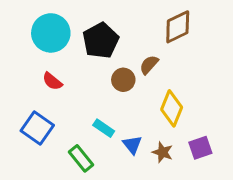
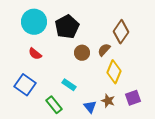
brown diamond: (178, 27) -> (121, 32), moved, turned -30
brown semicircle: (149, 65) -> (104, 50), moved
blue triangle: (132, 145) -> (90, 107), moved

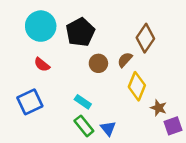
blue square: (25, 85) -> (30, 102), turned 30
purple square: (133, 98) -> (173, 126), moved
brown star: (108, 101) -> (159, 108), moved
green rectangle: (54, 105) -> (84, 126), moved

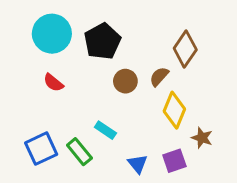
blue square: (30, 102) -> (41, 149), moved
green rectangle: (84, 126) -> (79, 152), moved
purple square: (173, 126) -> (174, 161), moved

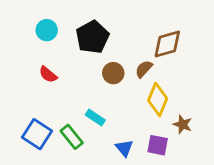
cyan circle: (52, 34) -> (47, 30), size x0.6
brown diamond: (185, 49) -> (167, 44), turned 40
blue square: (41, 149) -> (37, 134), turned -32
purple square: (174, 161) -> (158, 145), turned 30

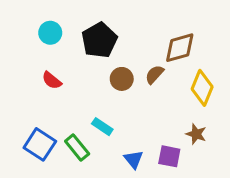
yellow diamond: (158, 99) -> (202, 88), moved

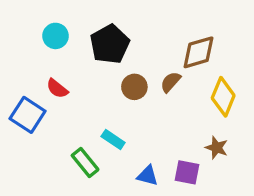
blue square: (40, 144) -> (28, 115), moved
blue triangle: (134, 159) -> (148, 176), turned -36

